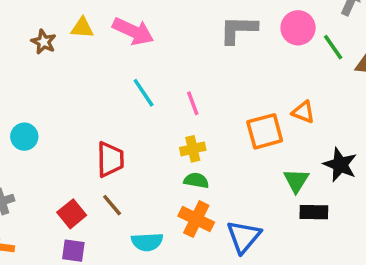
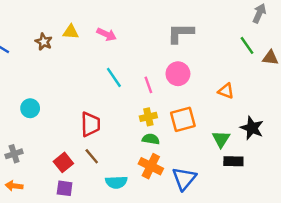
pink circle: (298, 28) -> (178, 74), moved
pink arrow: (133, 31) -> (106, 34), size x0.7
orange square: (265, 131) -> (183, 119), moved

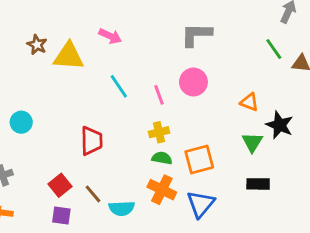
yellow triangle: (71, 32) -> (69, 56), moved, size x1.6
orange square: (183, 119) -> (199, 160), moved
black star: (252, 128) -> (280, 125), moved
green triangle: (221, 139) -> (252, 142), moved
brown line: (92, 156) -> (93, 194), moved

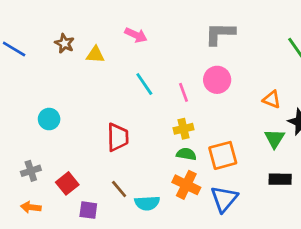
yellow triangle: (69, 56) -> (95, 55), size x0.6
red square: (60, 185) -> (67, 183), moved

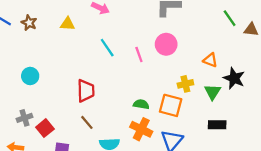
brown star: (64, 43) -> (29, 23), moved
yellow cross: (184, 129) -> (185, 84), moved
orange square: (223, 155) -> (171, 105), turned 30
gray cross: (31, 171) -> (25, 118), moved
brown line: (119, 189) -> (87, 122), moved

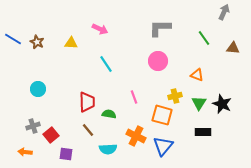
green line: (230, 18) -> (204, 38), moved
pink line: (139, 54) -> (134, 97), moved
black star: (234, 78) -> (222, 104), moved
green semicircle: (141, 104) -> (109, 114), moved

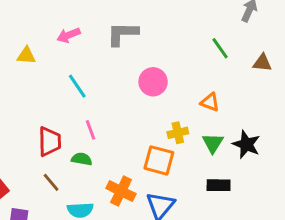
gray L-shape: (160, 28) -> (122, 34), moved
pink arrow: (100, 29) -> (69, 35), turned 133
pink line: (134, 97) -> (90, 130), moved

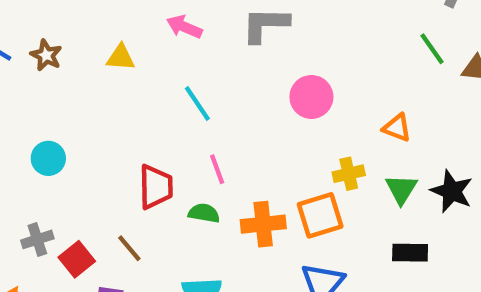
pink arrow: (69, 35) -> (184, 27), turned 45
green line: (220, 48) -> (432, 49), moved
orange square: (159, 160) -> (320, 215), turned -32
brown line: (51, 182) -> (129, 248), moved
orange cross: (121, 191) -> (263, 224), moved, turned -32

